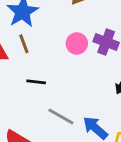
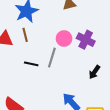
gray line: (61, 117) -> (52, 58), moved, turned 72

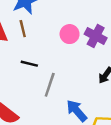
gray line: (52, 58) -> (50, 85), moved

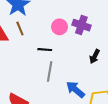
black line: (29, 64) -> (45, 50), moved

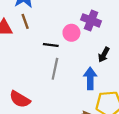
pink circle: (60, 27) -> (71, 33), moved
blue arrow: (75, 90) -> (90, 78), moved, turned 48

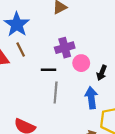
purple cross: (91, 20) -> (65, 48), moved, turned -30
pink circle: (71, 33) -> (81, 63), moved

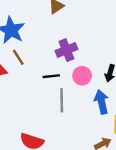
pink circle: (81, 63) -> (82, 76), moved

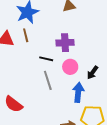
gray line: (62, 100) -> (48, 80), turned -36

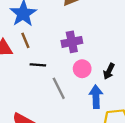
black line: (46, 59) -> (38, 65), moved

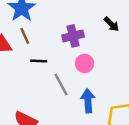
black arrow: (109, 71) -> (111, 24), moved, turned -70
blue arrow: (96, 97) -> (88, 101), moved

